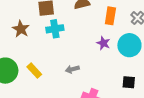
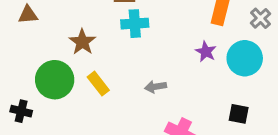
brown star: (21, 29) -> (82, 42), moved

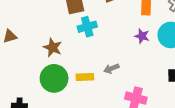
green circle: (55, 80) -> (54, 78), moved
yellow rectangle: (98, 84) -> (85, 77), moved, turned -42

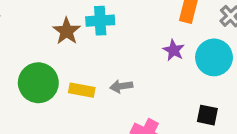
brown star: (53, 48) -> (67, 31), moved

